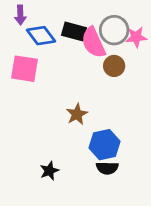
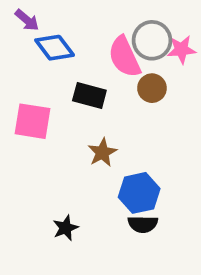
purple arrow: (20, 15) -> (27, 20), turned -48
black rectangle: (74, 31) -> (89, 95), moved
pink square: (24, 69) -> (32, 121), moved

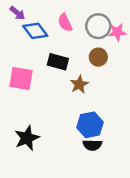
pink semicircle: (124, 57) -> (65, 23), moved, size x0.7
brown star: (102, 152) -> (79, 84), moved
black star: (66, 228) -> (27, 138), moved, size x1.5

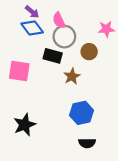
purple arrow: (17, 13) -> (32, 12), moved
gray circle: (98, 26) -> (64, 37), moved
black semicircle: (92, 145) -> (87, 143), moved

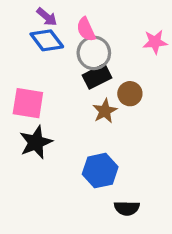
brown circle: (89, 52) -> (130, 94), moved
black rectangle: (53, 56) -> (97, 76), moved, turned -42
blue hexagon: (82, 113) -> (100, 171), moved
black star: (25, 125) -> (36, 142), moved

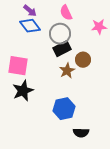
pink semicircle: (86, 29) -> (66, 13), moved

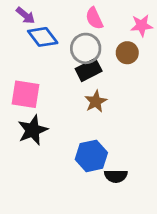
purple arrow: (30, 11) -> (25, 15), moved
pink star: (99, 27) -> (142, 26), moved
brown circle: (83, 60) -> (127, 53), moved
black semicircle: (81, 133) -> (116, 176), moved

